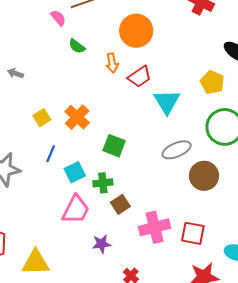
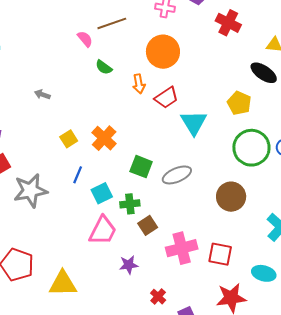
gray ellipse: (177, 150) -> (177, 175), moved

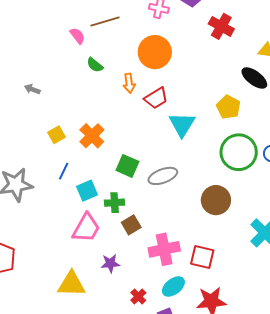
cyan ellipse: (264, 273) -> (173, 286), moved, turned -55
yellow triangle: (63, 284) -> (71, 284), moved

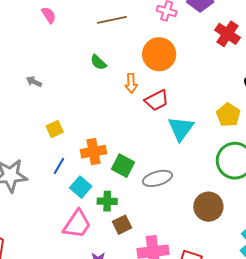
pink semicircle: (77, 36) -> (49, 15), moved
orange cross: (92, 136) -> (93, 152), moved, turned 30
cyan square: (87, 191) -> (81, 187), turned -30

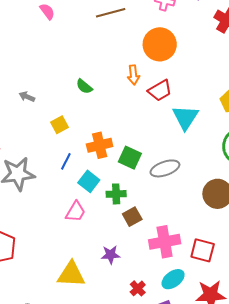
green semicircle: (98, 62) -> (84, 86), moved
gray arrow: (34, 82) -> (27, 97), moved
pink trapezoid: (77, 224) -> (76, 212), moved, size x0.7

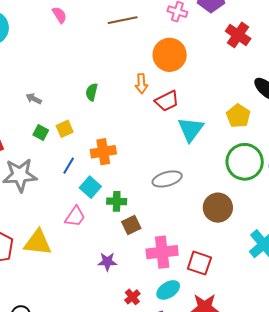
green semicircle: (84, 86) -> (92, 92), turned 60
green square: (130, 158) -> (41, 132), moved, size x0.7
yellow triangle: (71, 274) -> (38, 243), moved

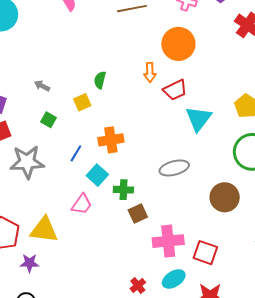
yellow square: (65, 129) -> (82, 102), moved
purple star: (107, 262) -> (30, 263), moved

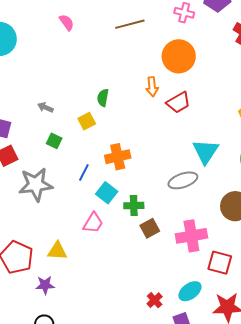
cyan triangle: (199, 119) -> (206, 151), moved
yellow triangle: (44, 230) -> (57, 251), size x0.7
pink cross: (168, 241) -> (191, 236), moved

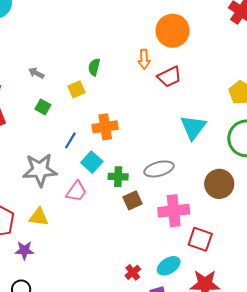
gray ellipse: (183, 180) -> (159, 169), moved
gray star: (36, 184) -> (40, 170), moved

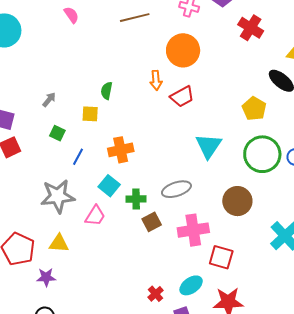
gray arrow: (36, 73) -> (49, 100), turned 105
yellow square: (77, 89) -> (90, 114), turned 30
blue line: (70, 140) -> (78, 157), moved

